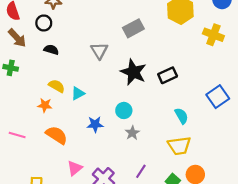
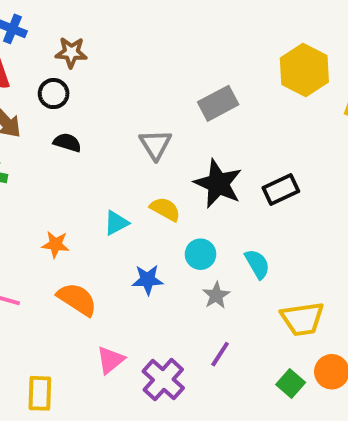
yellow semicircle: (57, 86) -> (165, 209), moved
cyan semicircle: (181, 116) -> (257, 264), moved
purple line: (141, 171) -> (220, 354), moved

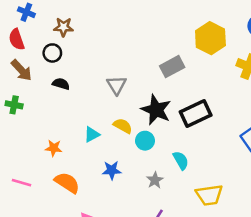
gray rectangle: (218, 103) -> (172, 67), moved
black rectangle: (281, 190) -> (196, 113), size x1.4
cyan circle: (201, 254) -> (145, 141), moved

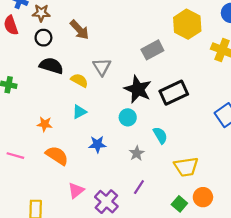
brown star: (63, 27) -> (41, 13), moved
brown arrow: (21, 70) -> (79, 30), moved
black semicircle: (61, 84) -> (51, 66), size x1.5
yellow semicircle: (123, 126) -> (79, 80), moved

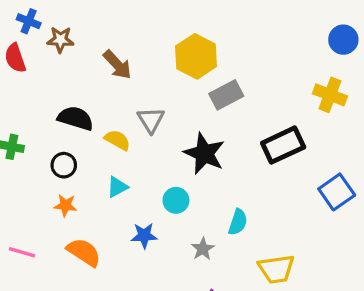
yellow hexagon: (187, 24) -> (196, 56), moved
black circle: (43, 38) -> (64, 165), moved
black rectangle: (174, 93) -> (283, 145), moved
cyan circle: (128, 117) -> (176, 200), moved
cyan semicircle: (160, 135) -> (238, 222), turned 48

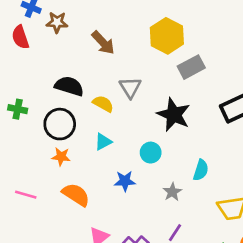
black circle: (64, 165) -> (60, 124), size x1.5

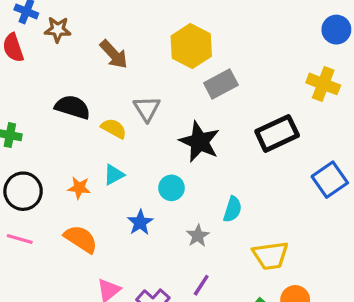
black circle: (60, 124) -> (23, 191), moved
orange star: (61, 157) -> (79, 188), moved
blue star: (125, 181) -> (140, 223), turned -30

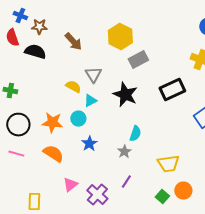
black semicircle: (73, 107) -> (35, 52), moved
cyan triangle: (114, 175) -> (90, 101), moved
orange star: (79, 188) -> (52, 123), size x1.5
cyan circle: (171, 188) -> (78, 119), moved
cyan semicircle: (232, 209) -> (135, 134), moved

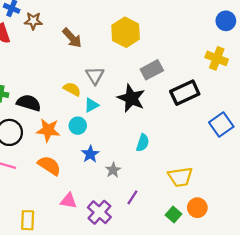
black semicircle: (35, 52) -> (29, 103), moved
gray rectangle: (138, 60) -> (152, 70), moved
gray star: (124, 152) -> (113, 170), moved
pink triangle: (70, 185) -> (69, 201), turned 49

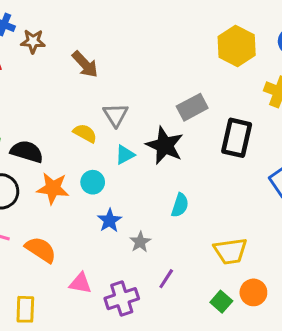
yellow hexagon: (126, 32) -> (237, 46), moved
black rectangle: (185, 93) -> (237, 138), turned -52
cyan triangle: (91, 105) -> (125, 155), moved
orange semicircle: (49, 165) -> (41, 250), moved
purple cross: (99, 212) -> (122, 299), turned 30

